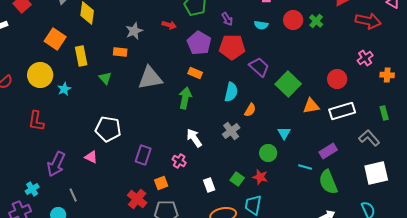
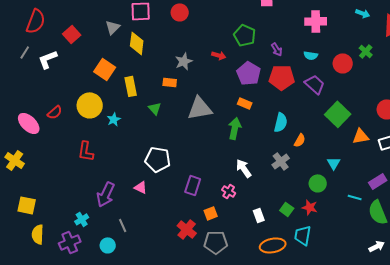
red circle: (293, 20) -> (343, 63), moved
purple trapezoid: (259, 67) -> (315, 84), moved

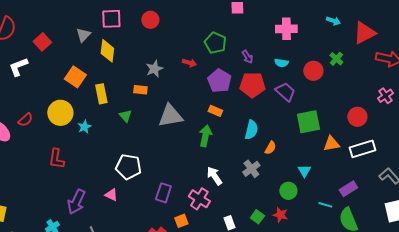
green square: (338, 114) -> (308, 122), turned 35
pink cross: (229, 191) -> (199, 199), size x1.5

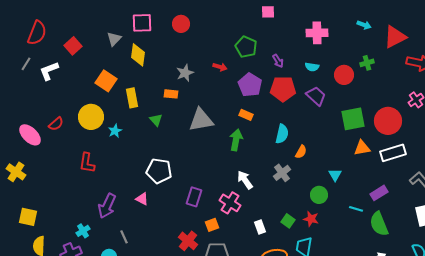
green cross: (336, 59) -> (367, 63), turned 32
red circle: (357, 117) -> (388, 121), size x1.4
green square: (308, 122) -> (353, 119), moved

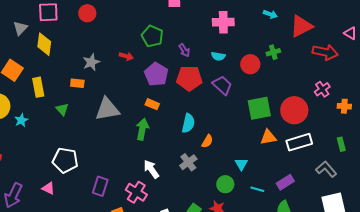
cyan line: (356, 209) -> (257, 189), moved

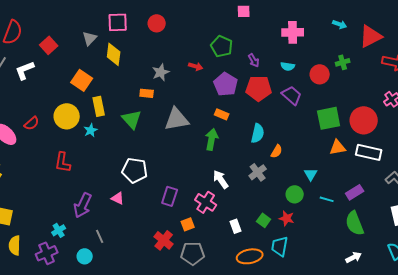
yellow rectangle: (38, 87) -> (99, 106), moved
green triangle: (62, 109) -> (132, 119), size x1.5
white rectangle: (299, 142) -> (369, 152), turned 30

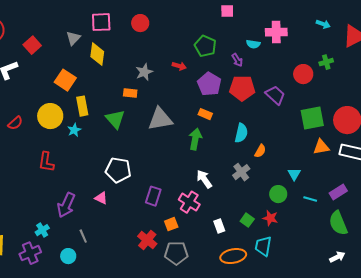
cyan semicircle: (288, 66) -> (253, 44), moved

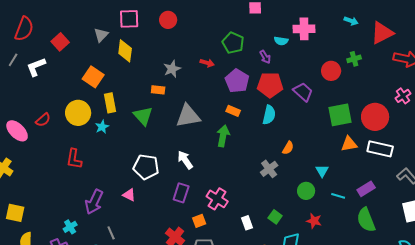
cyan semicircle: (241, 133) -> (269, 115), moved
white arrow: (204, 179) -> (185, 160), moved
red star: (270, 218) -> (314, 221), moved

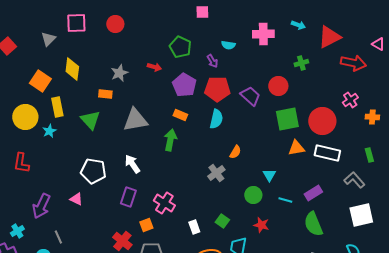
pink cross: (304, 29) -> (263, 34), moved
yellow diamond: (125, 51) -> (72, 69), moved
red circle: (331, 71) -> (278, 86), moved

